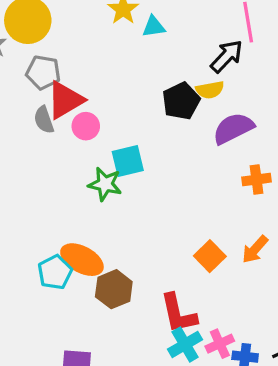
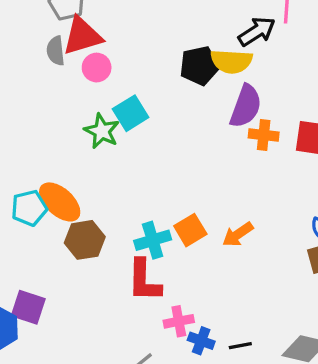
yellow semicircle: (210, 90) -> (231, 61), size x1.4
purple semicircle: (233, 128) -> (246, 106), turned 123
cyan square: (128, 161) -> (131, 113), turned -32
orange cross: (257, 180) -> (264, 135), moved
cyan cross: (185, 344) -> (153, 240), moved

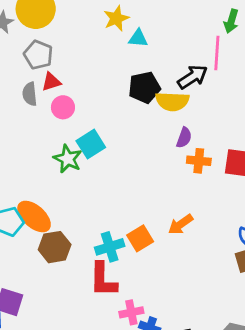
red triangle: (82, 36) -> (51, 82), size x0.6
black pentagon: (199, 66) -> (144, 87), moved
purple semicircle: (246, 106) -> (184, 138), size x0.6
orange arrow: (238, 234) -> (181, 224), moved

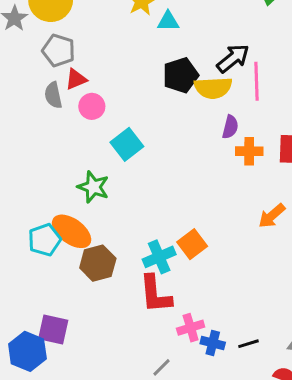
pink line: (217, 53) -> (257, 81), moved
green star: (68, 159) -> (93, 187), moved
orange arrow: (181, 224) -> (272, 216), moved

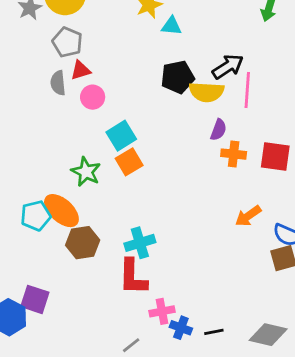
orange square: (192, 244) -> (129, 162), moved

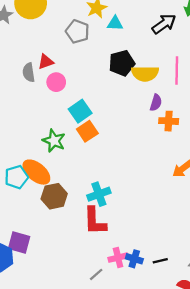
gray pentagon: (67, 42) -> (77, 31), moved
black arrow: (228, 67) -> (164, 24), moved
pink cross: (162, 311) -> (118, 258), moved

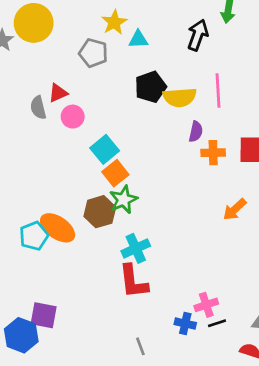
black arrow: (164, 24) -> (198, 35), turned -30
green star: (54, 141) -> (124, 200), moved, turned 30
brown hexagon: (54, 196) -> (100, 212), moved
pink cross: (118, 258) -> (206, 305), moved
gray line: (96, 274) -> (140, 346), turned -64

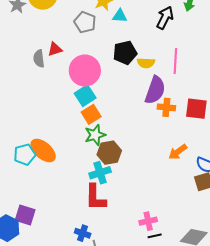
yellow semicircle: (180, 97) -> (146, 63), size x0.7
pink circle: (73, 117) -> (85, 71), moved, size x1.8
purple semicircle: (196, 132) -> (155, 90), size x1.8
brown hexagon: (100, 212) -> (109, 153), moved
blue cross: (185, 324) -> (83, 233), moved

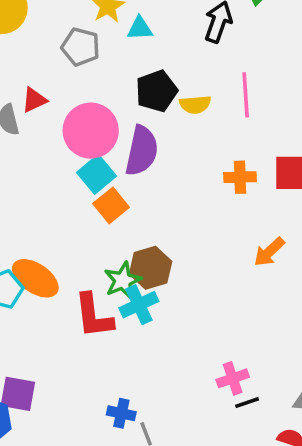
purple semicircle: (155, 90) -> (142, 151), moved
green star: (95, 135) -> (123, 280), moved
red L-shape: (95, 197) -> (94, 316), moved

